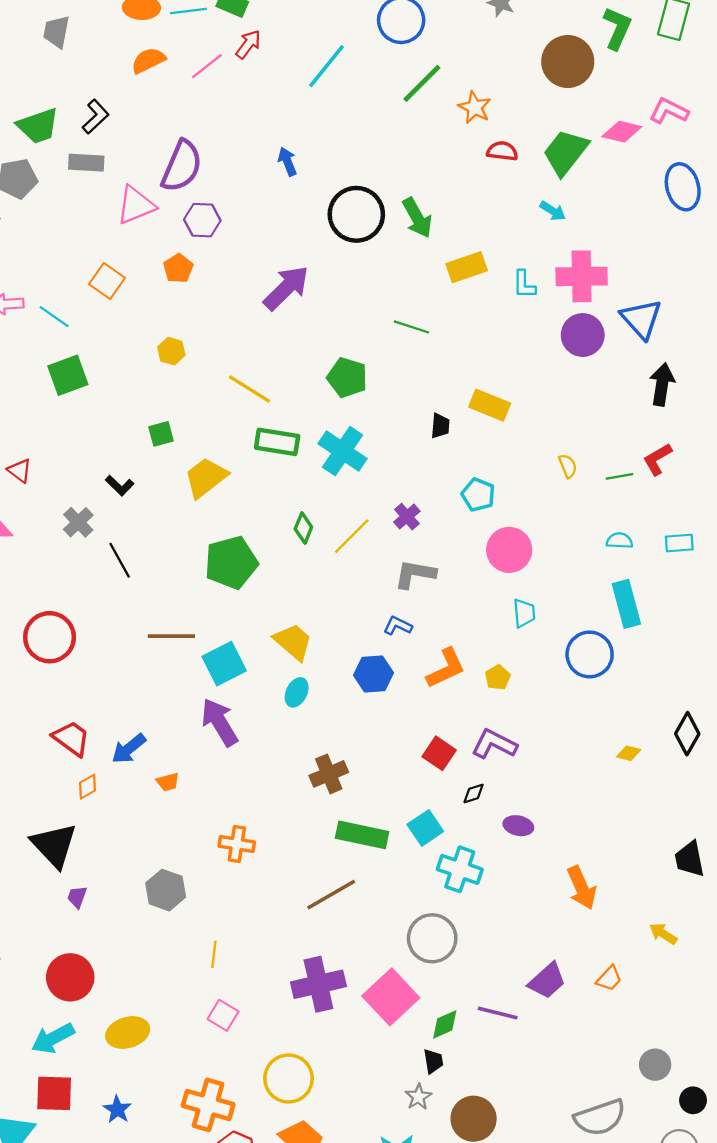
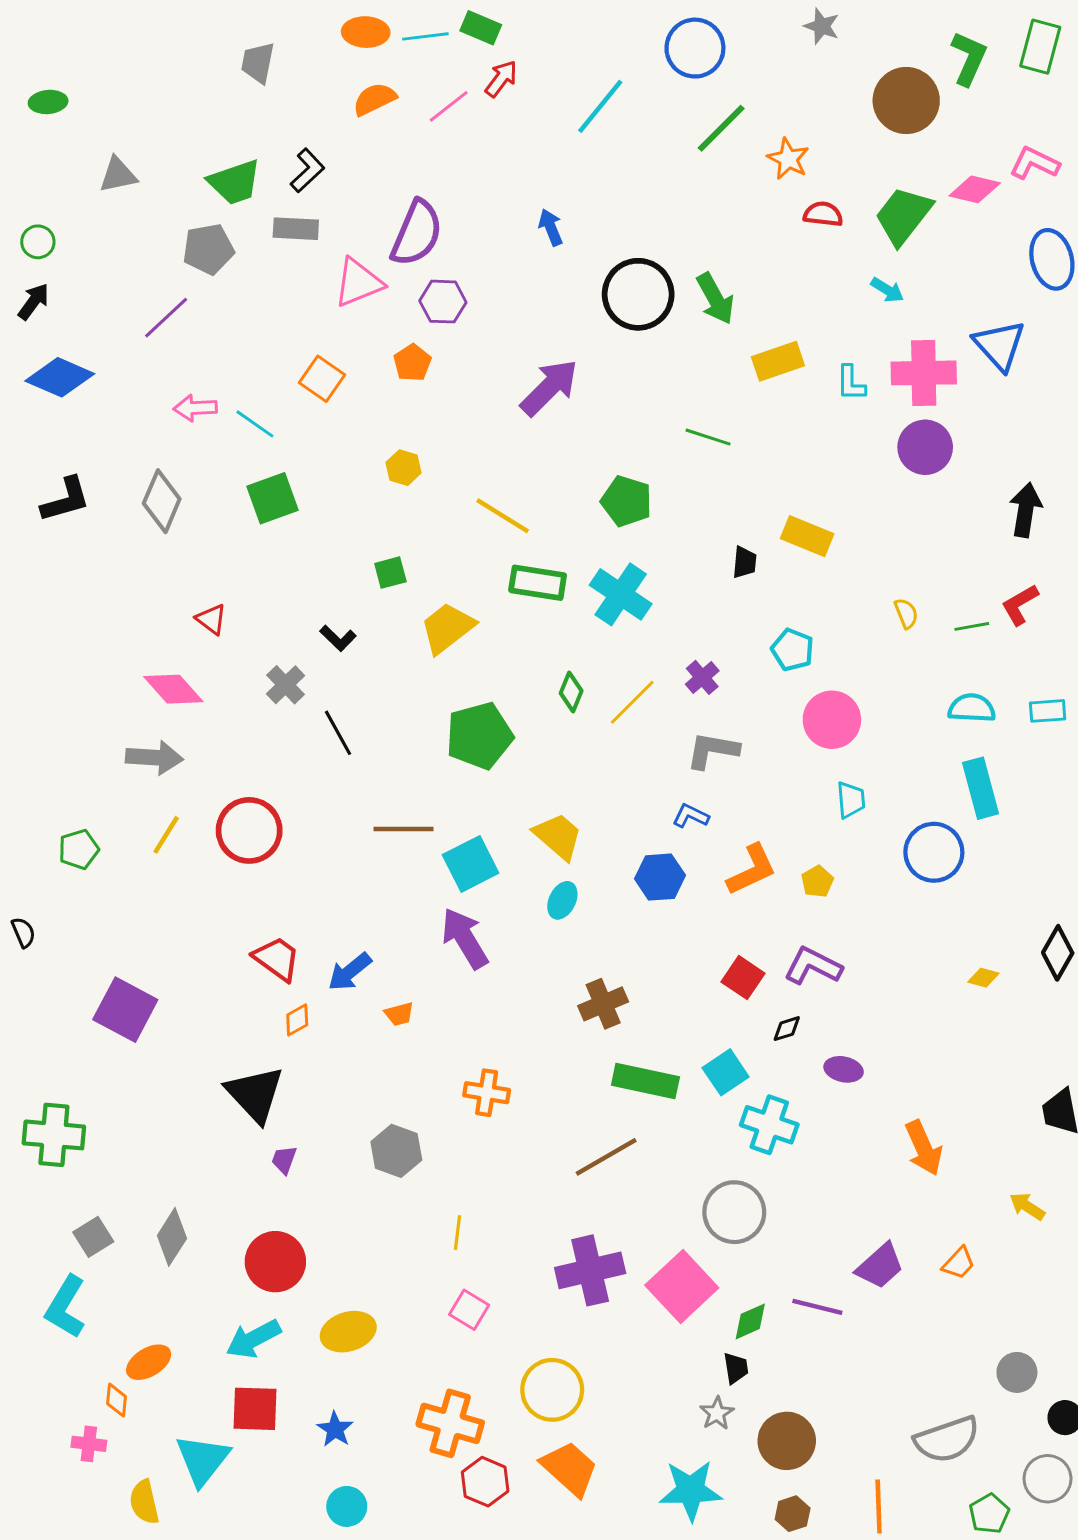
blue triangle: (641, 319) -> (999, 345), moved
cyan semicircle: (619, 541) -> (972, 708), size x1.4

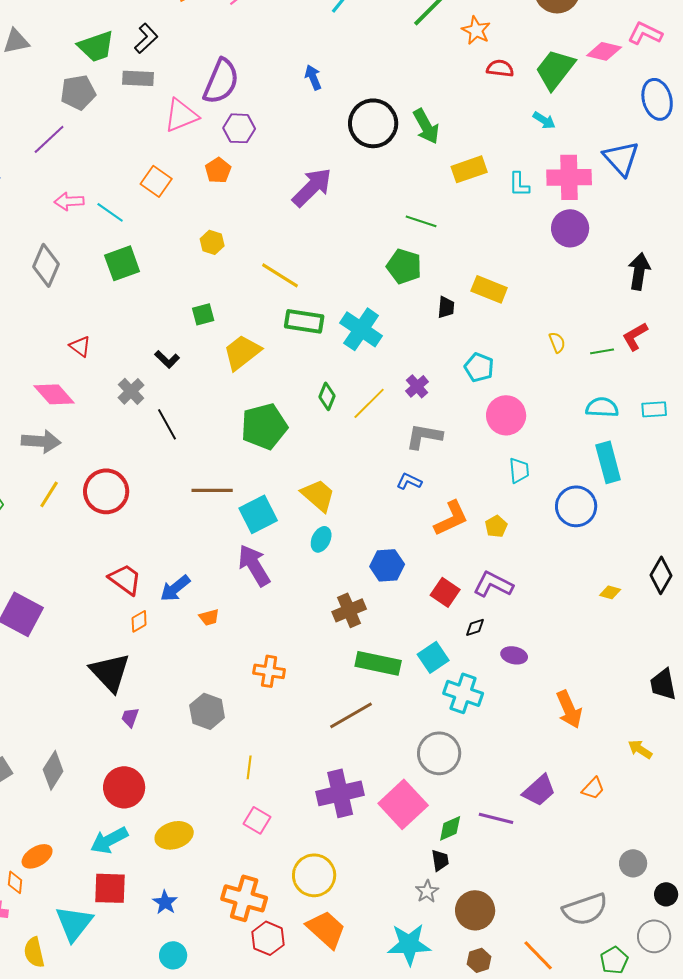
green pentagon: (626, 501) -> (404, 266), moved
blue hexagon: (660, 877) -> (387, 565), moved
orange line: (879, 1506) -> (538, 955), turned -42

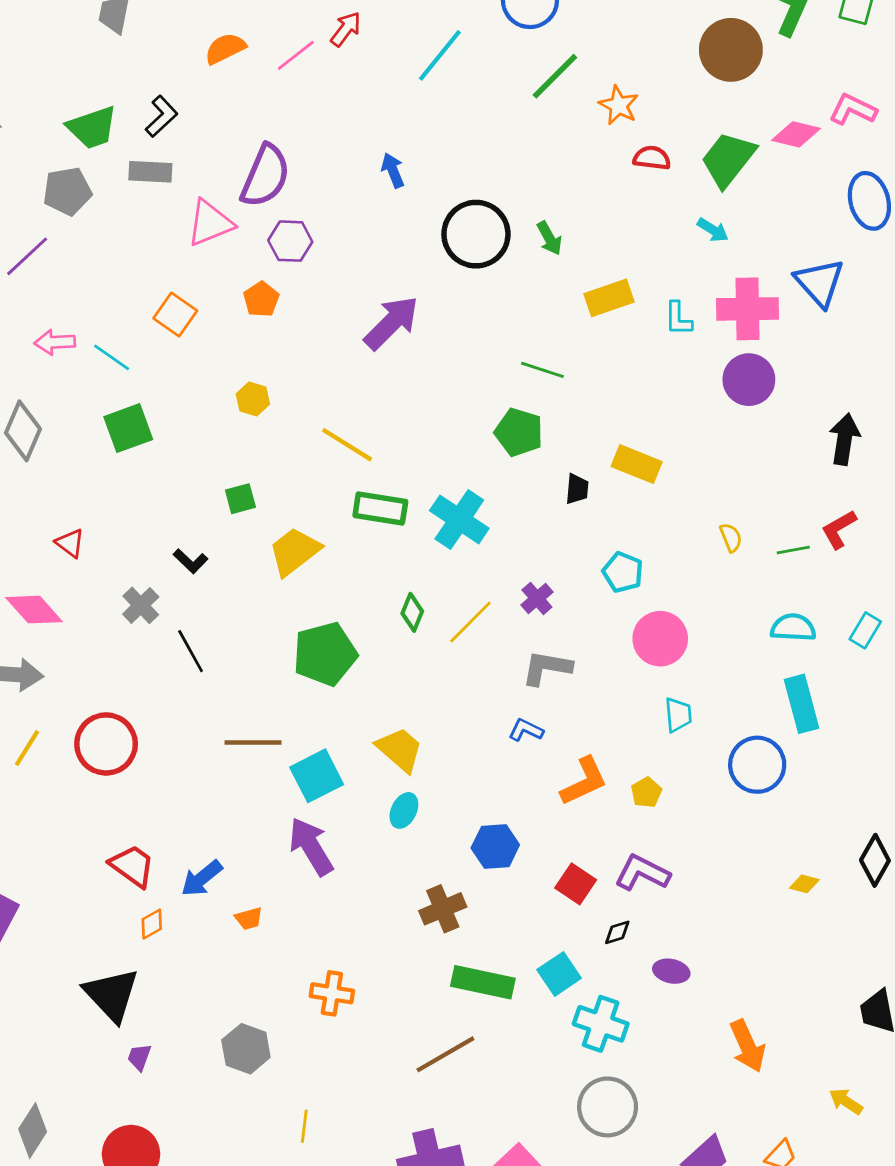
green arrow: (426, 126) -> (549, 238), size x0.7
cyan rectangle: (654, 409) -> (865, 630), turned -55
gray circle: (439, 753) -> (608, 1107), moved

